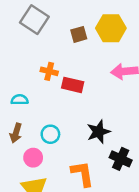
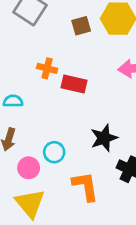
cyan circle: (50, 134) -> (54, 152), moved

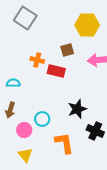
brown square: (81, 26) -> (67, 50), moved
yellow triangle: (30, 203) -> (25, 155), size x0.7

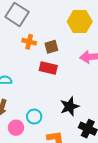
brown square: (67, 50) -> (51, 47), moved
orange cross: (37, 60) -> (29, 42), moved

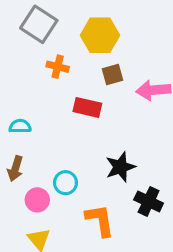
yellow hexagon: (80, 22) -> (100, 35), moved
brown square: (51, 47) -> (113, 75), moved

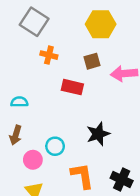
yellow hexagon: (100, 35) -> (101, 24), moved
black cross: (149, 201) -> (122, 179), moved

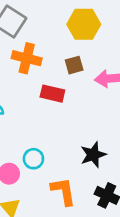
orange cross: (49, 55) -> (27, 58), size x1.5
black star: (98, 134) -> (93, 155), moved

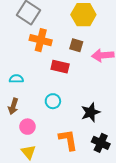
brown square: (74, 65) -> (76, 45), turned 32
cyan circle: (33, 159) -> (53, 101), moved

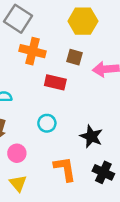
black star: (91, 112) -> (91, 136), turned -30

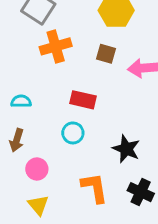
orange cross: (32, 51) -> (56, 46), turned -30
red rectangle: (55, 82) -> (83, 100), moved

